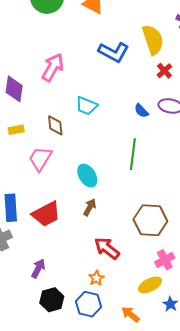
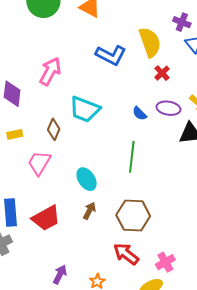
cyan trapezoid: (86, 106) -> (85, 109), size x1.4
brown diamond: (55, 125) -> (54, 129), turned 30
brown hexagon: (150, 220) -> (133, 216), moved
red arrow: (107, 248) -> (126, 254), moved
purple arrow: (38, 268) -> (60, 274), moved

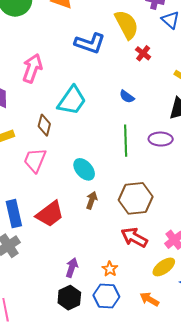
purple ellipse: (168, 108) -> (161, 139), moved
cyan trapezoid: (85, 109) -> (72, 101), turned -68

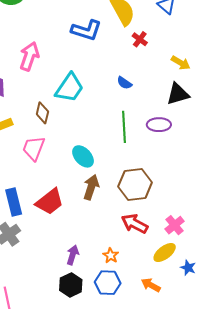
brown arrow: (92, 200) -> (91, 187), size x1.4

